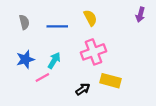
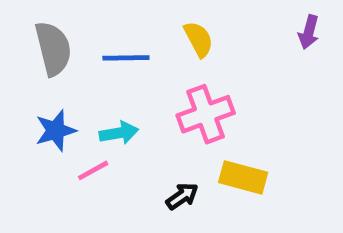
gray semicircle: (24, 22) -> (53, 49), size x1.6
cyan arrow: (54, 60) -> (119, 133), turned 49

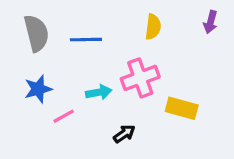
yellow semicircle: (199, 39) -> (153, 27), moved, turned 35
cyan arrow: (119, 133) -> (99, 92), moved
yellow rectangle: (243, 177) -> (182, 108), moved

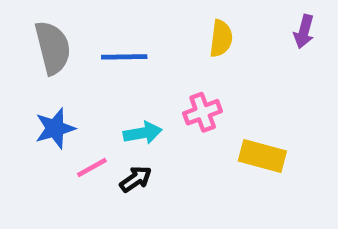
pink cross: (140, 78) -> (203, 112), size x0.7
black arrow: (124, 134) -> (136, 179), moved

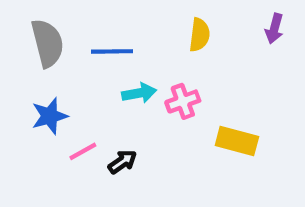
cyan arrow: (143, 133) -> (139, 93), moved

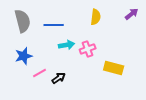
purple arrow: (274, 29) -> (132, 14), turned -144

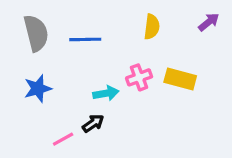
cyan arrow: (67, 45) -> (106, 93), moved
yellow rectangle: (114, 68) -> (180, 79), moved
pink line: (40, 73) -> (63, 139), moved

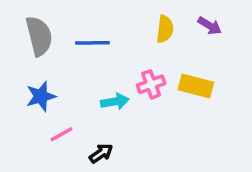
purple arrow: (209, 22) -> (210, 26), moved, turned 70
black arrow: (93, 123) -> (101, 153), moved
pink line: (63, 139) -> (61, 134), moved

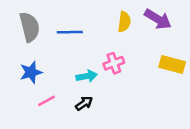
purple arrow: (210, 26) -> (158, 19), size x1.5
yellow rectangle: (196, 86) -> (172, 64), moved
black arrow: (101, 153) -> (84, 103), moved

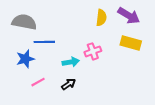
gray semicircle: (30, 27) -> (24, 22), turned -65
blue line: (70, 32) -> (44, 42), moved
yellow rectangle: (172, 64) -> (131, 43), moved

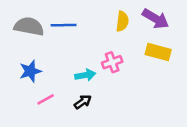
blue line: (44, 42) -> (64, 25), moved

